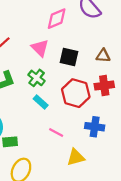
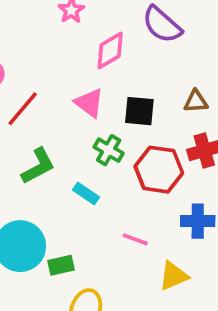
green cross: (37, 78) -> (109, 150), moved
cyan rectangle: (41, 102) -> (86, 193), moved

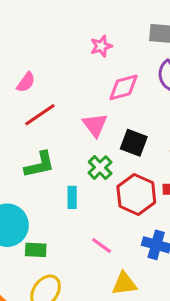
cyan rectangle: (86, 193) -> (72, 197), turned 40

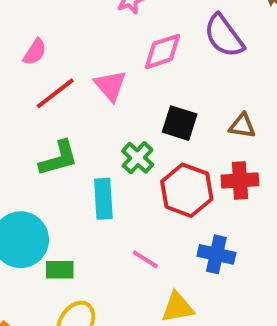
pink triangle: (95, 125) -> (110, 86), moved
cyan rectangle: (72, 197) -> (103, 199), size x1.4

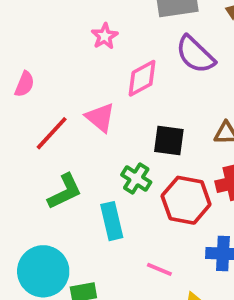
pink semicircle: (35, 52) -> (25, 84), moved

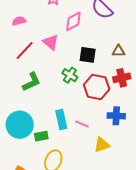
pink semicircle: (25, 84) -> (19, 21), moved, turned -128
cyan rectangle: (112, 221) -> (61, 120), moved

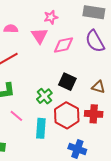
pink triangle: (51, 42) -> (39, 36), moved
cyan rectangle: (61, 120) -> (41, 128), moved
pink line: (82, 124) -> (16, 116), moved

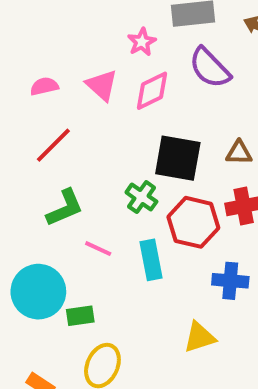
pink star: (51, 17) -> (142, 42), moved
black square: (67, 82) -> (178, 158), size x1.4

